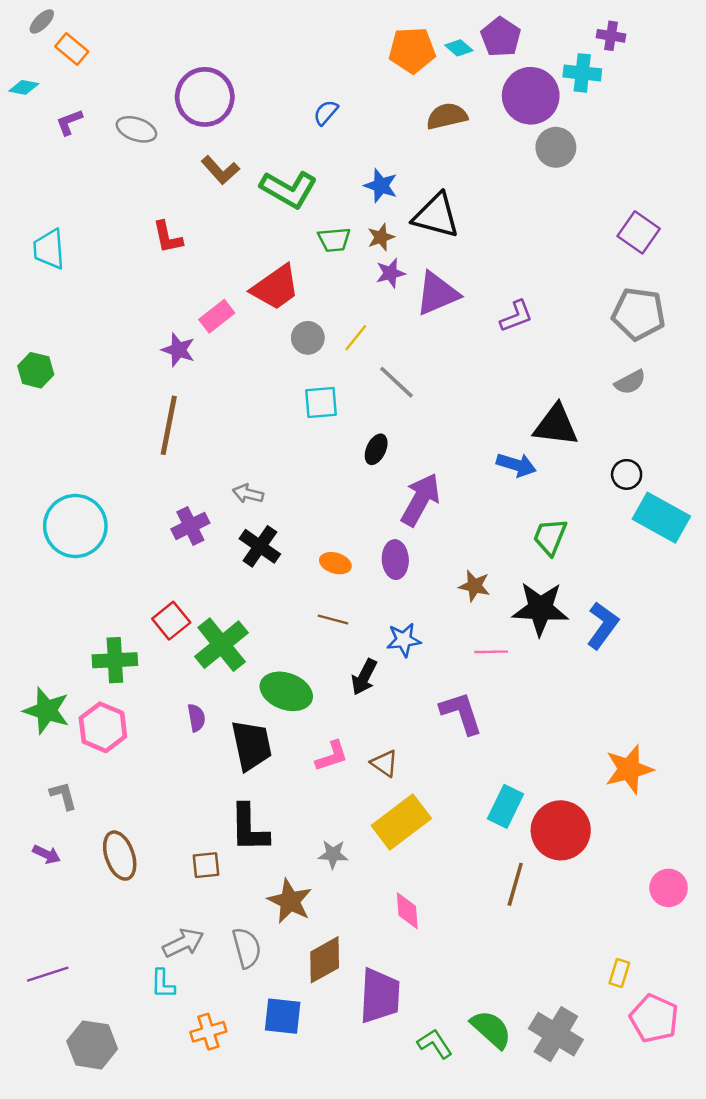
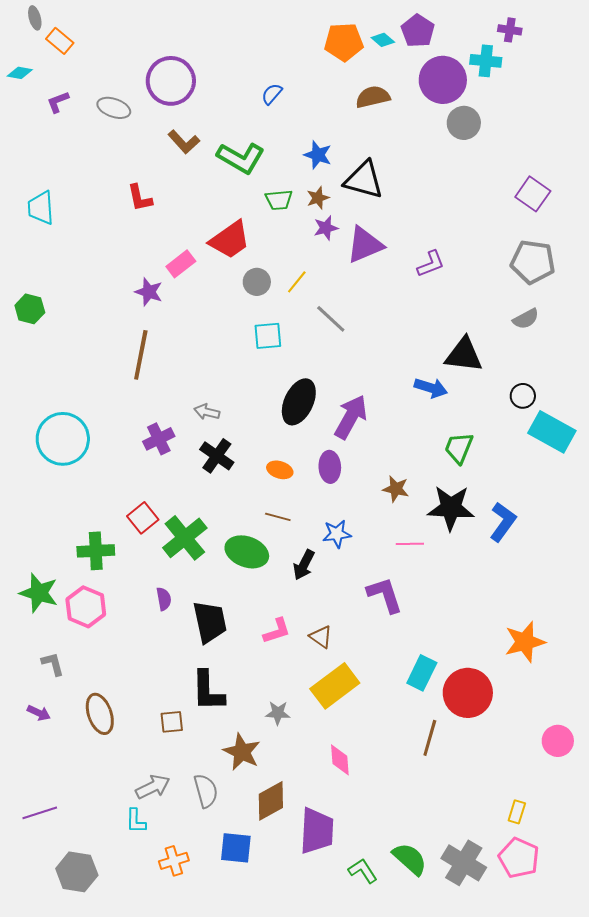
gray ellipse: (42, 21) -> (35, 18), turned -60
black ellipse: (376, 449) -> (299, 402), moved, size x1.8
green ellipse: (286, 691) -> (247, 552), moved
pink pentagon: (654, 1019) -> (519, 858), moved

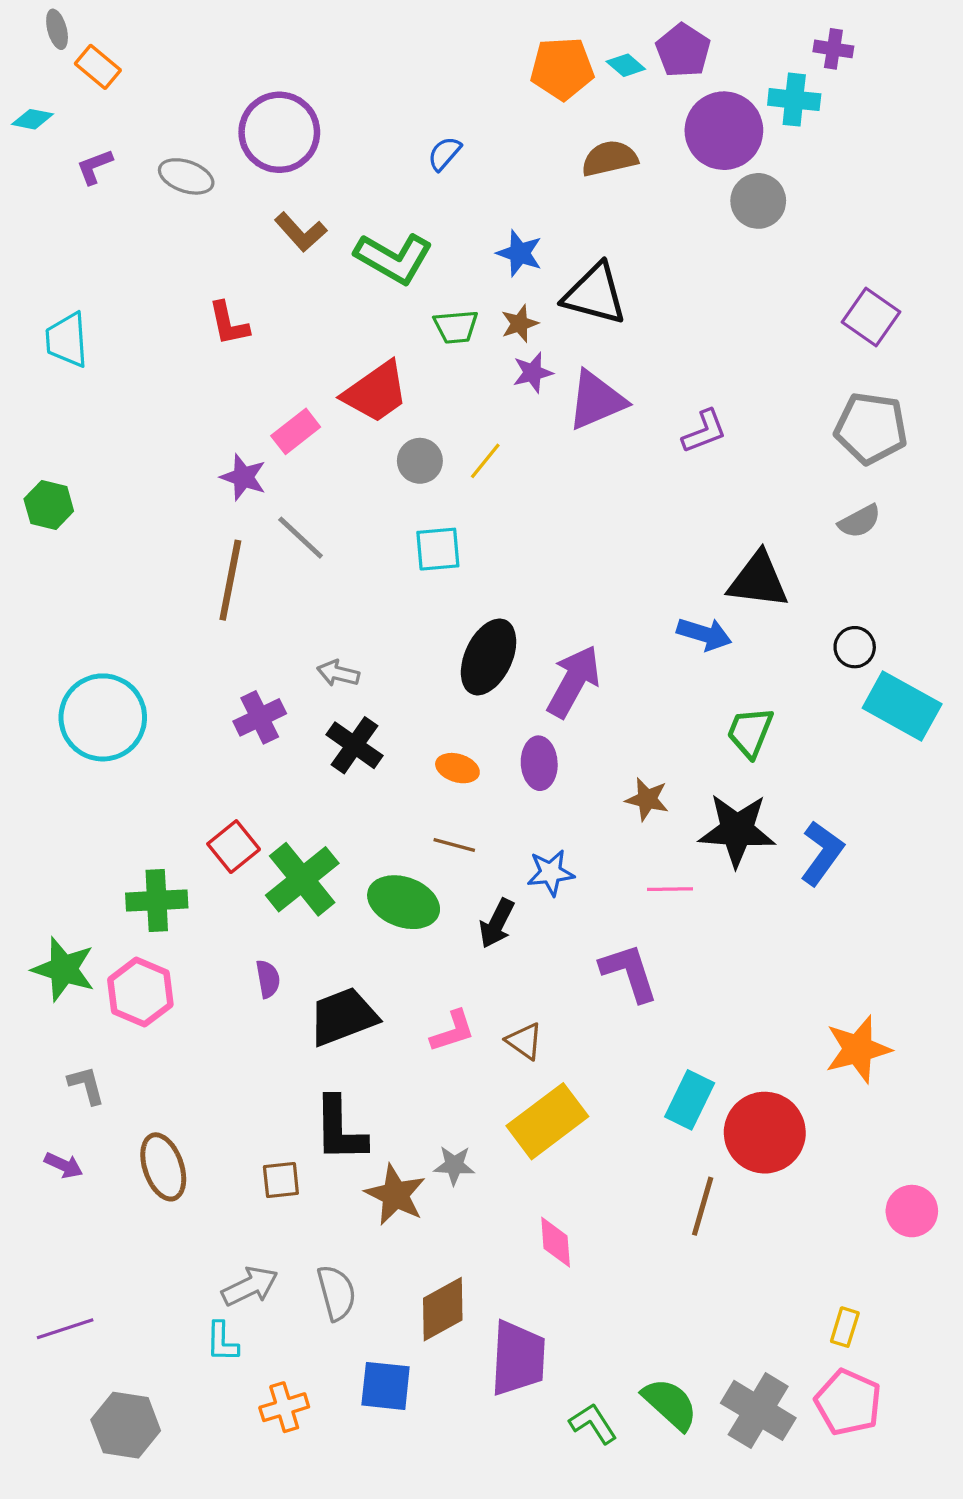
gray line: (331, 319) -> (301, 538), moved
black trapezoid: (210, 622) -> (343, 1017), turned -99
brown star: (242, 752) -> (395, 1195), moved

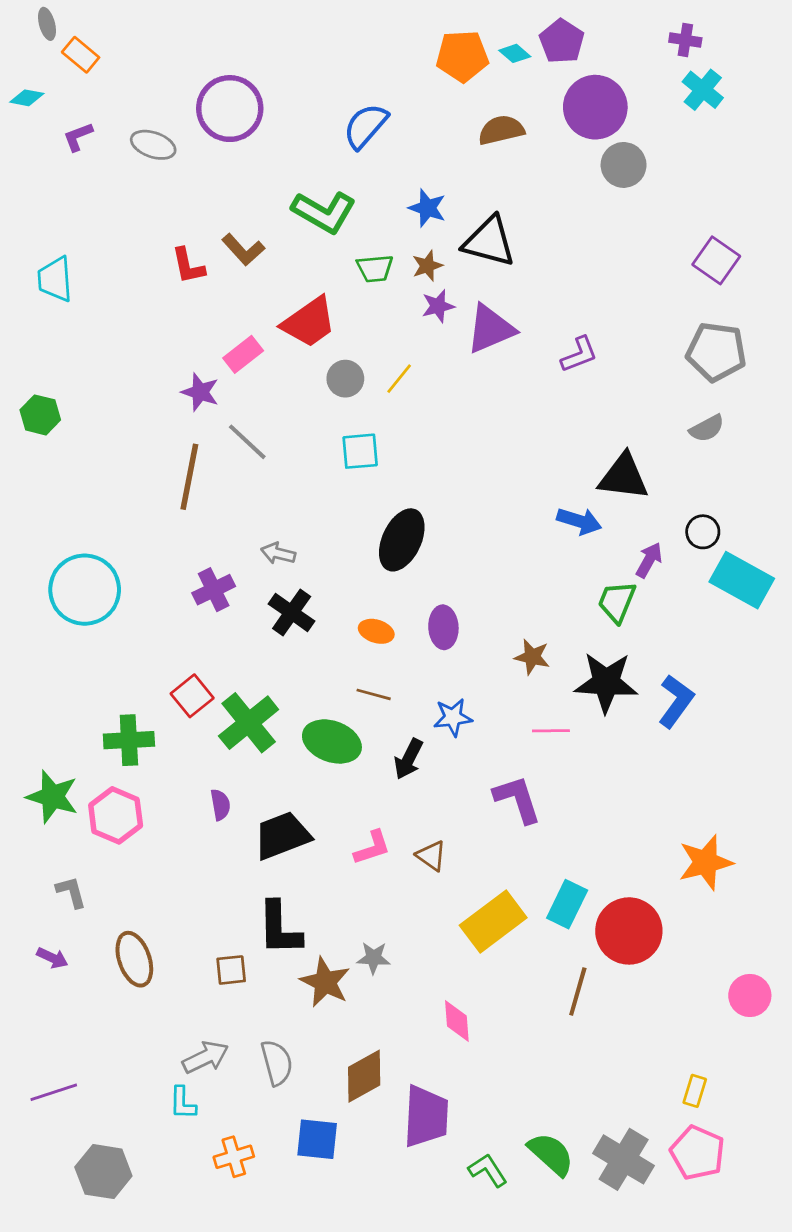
cyan cross: (794, 100) -> (703, 90), moved, turned 33
blue semicircle: (444, 154) -> (365, 126), size x1.6
brown L-shape: (301, 232) -> (243, 250), moved
purple arrow: (574, 681) -> (649, 560), moved, size x0.6
yellow rectangle: (547, 1121) -> (493, 922), moved

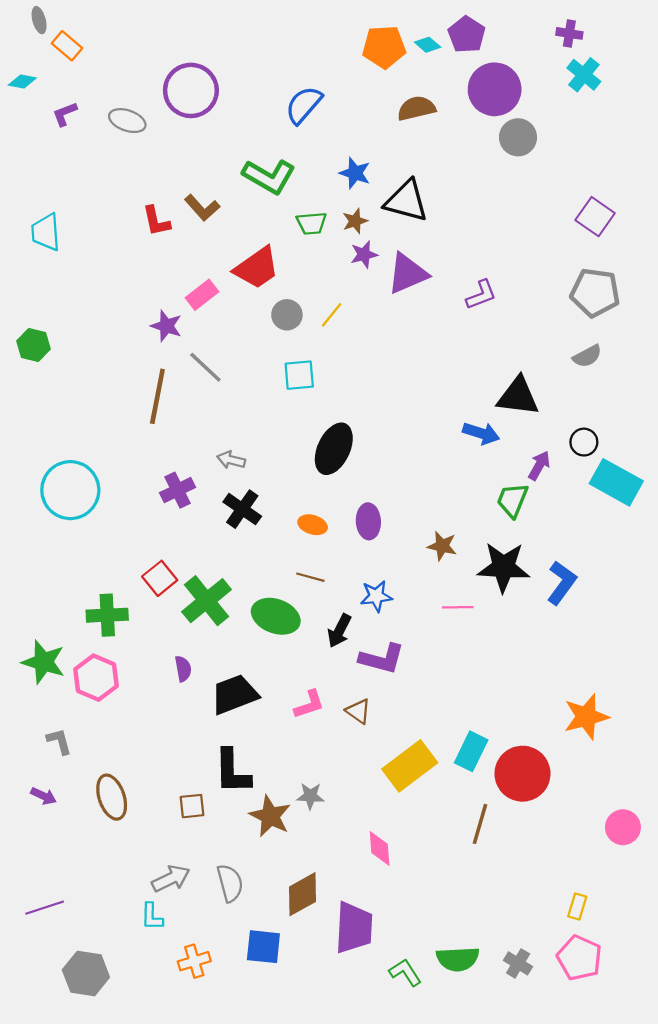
purple L-shape: (517, 799) -> (382, 659), moved, turned 123
green semicircle: (551, 1154) -> (458, 959), turned 135
gray cross: (624, 1159) -> (518, 963), size x0.6

